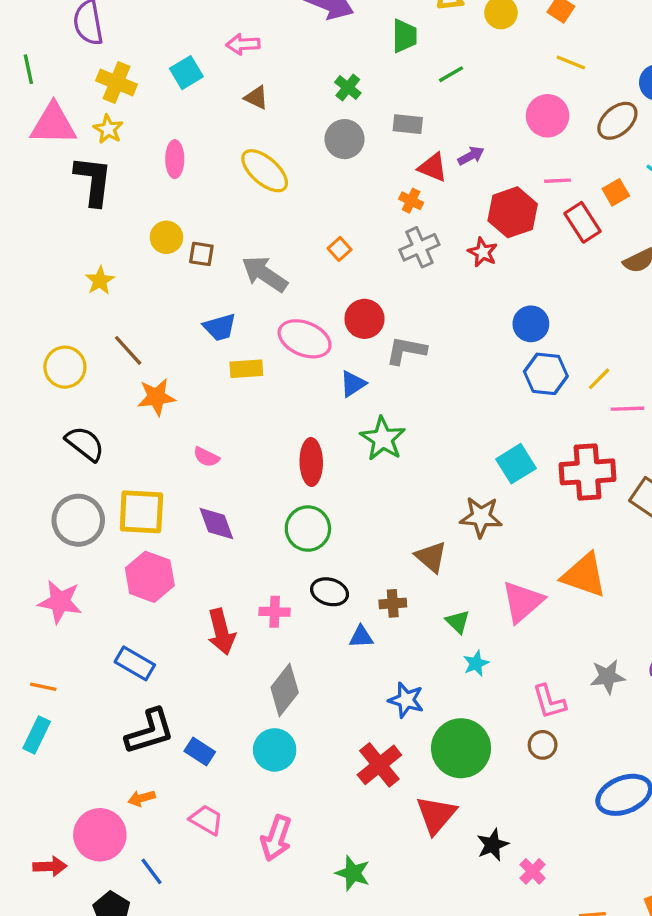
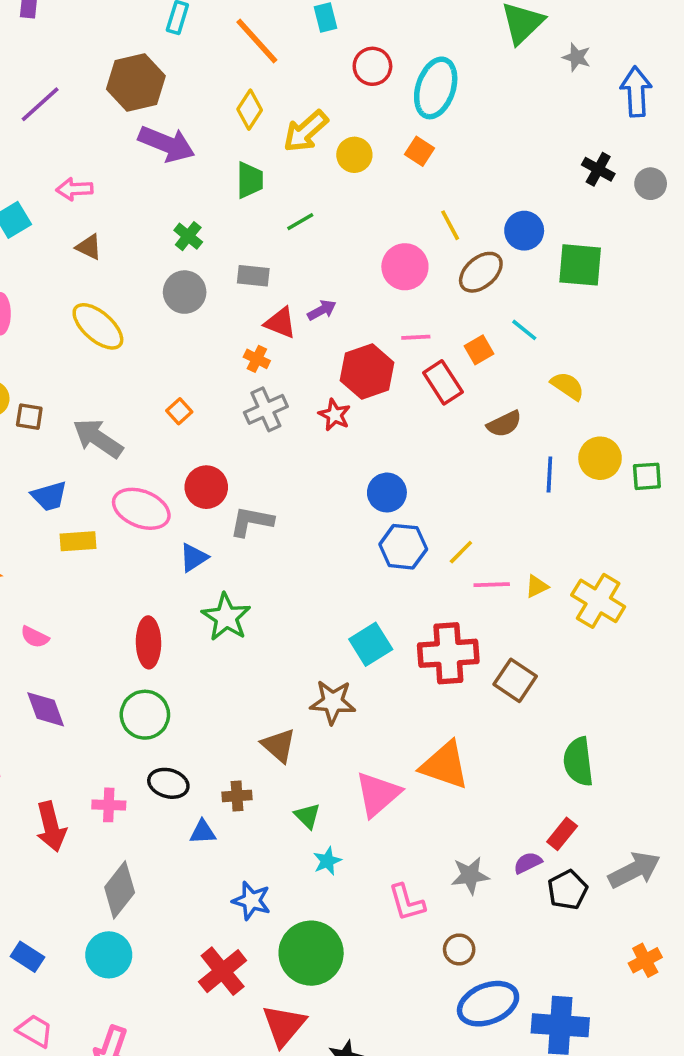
yellow line: (571, 63) -> (450, 225), moved, turned 40
brown circle: (543, 745) -> (459, 949), moved

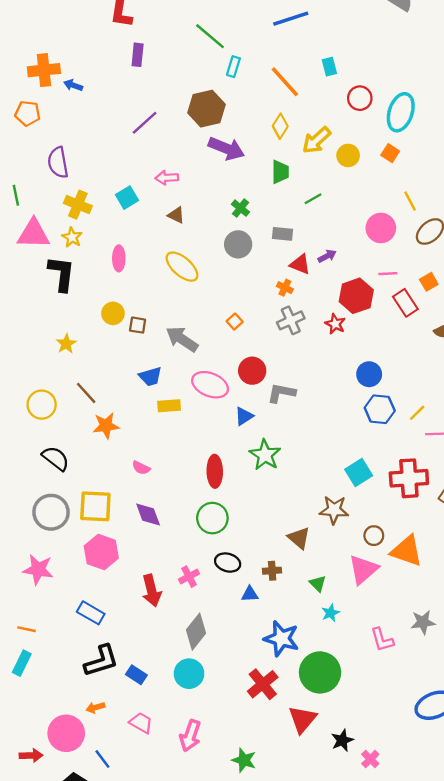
pink cross: (109, 805) -> (189, 577), turned -30
blue star: (251, 901) -> (281, 639), size x1.4
brown circle: (459, 949) -> (374, 536), moved

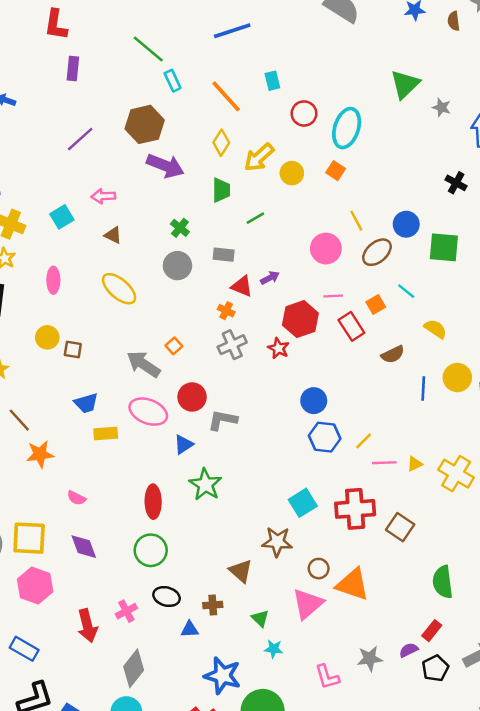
cyan rectangle: (233, 67) -> (173, 81), turned -42
gray arrow: (182, 339) -> (143, 364), moved
cyan star: (331, 613) -> (274, 649), turned 30

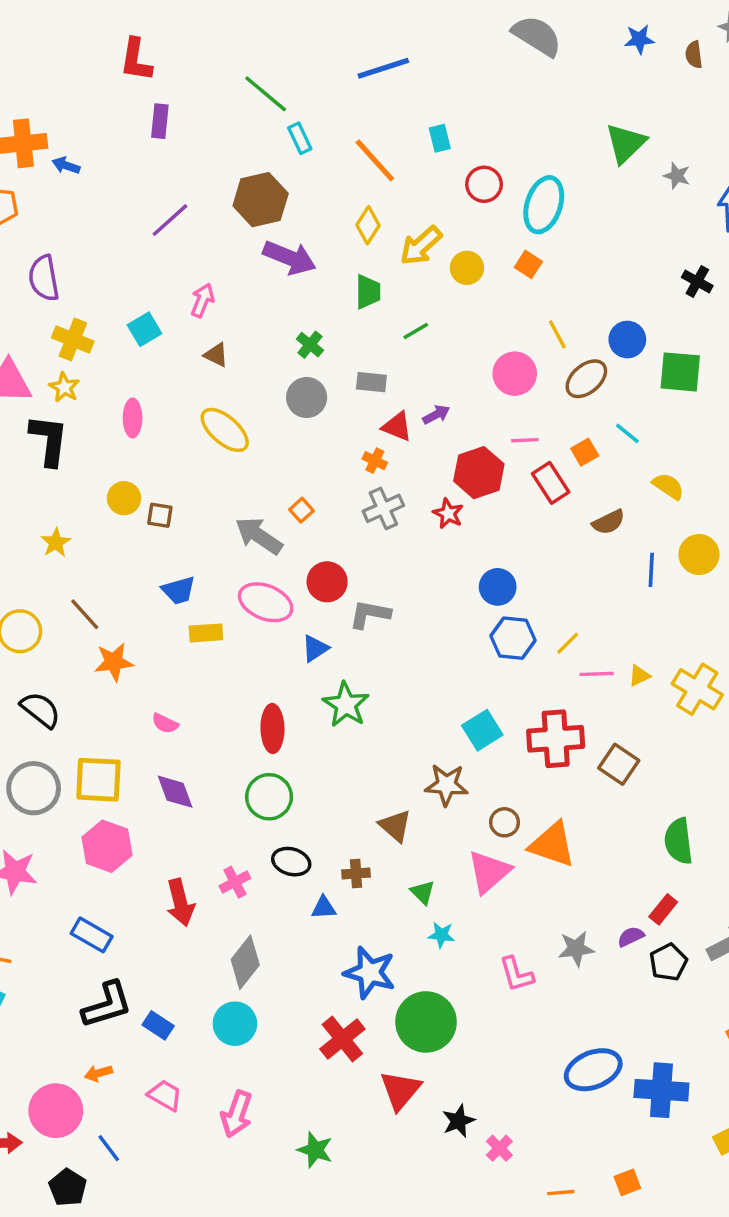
pink arrow: (103, 196) -> (203, 300), turned 115

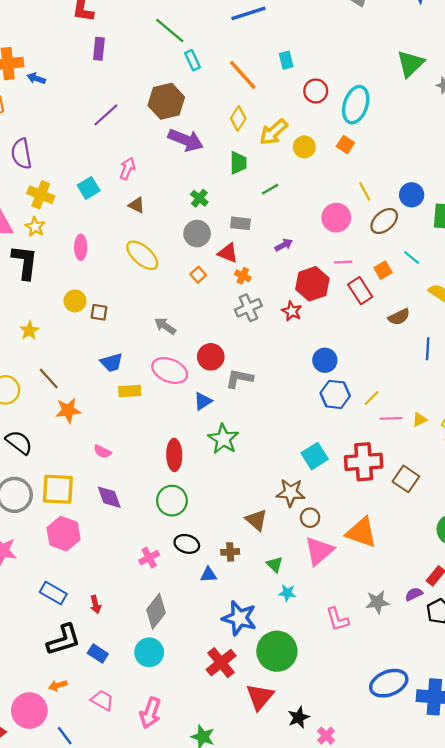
red triangle: (397, 427) -> (228, 253), moved
orange square: (301, 510) -> (198, 275), moved
gray arrow: (259, 536) -> (165, 326), size x0.7
brown circle: (504, 822) -> (310, 518), moved
red arrow: (180, 903) -> (96, 604), moved, size x0.6

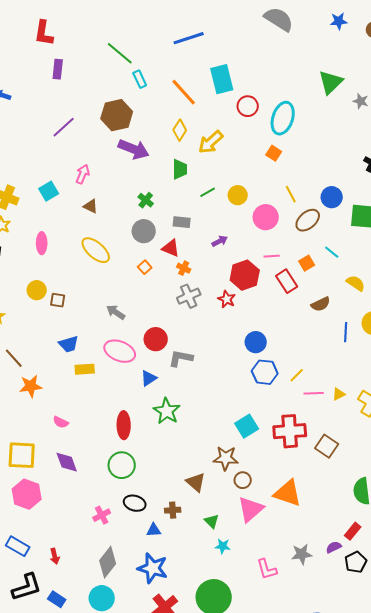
cyan rectangle: (286, 60) -> (222, 79), size x1.8
yellow circle: (304, 147) -> (238, 195), moved
blue star: (239, 618) -> (153, 568), moved

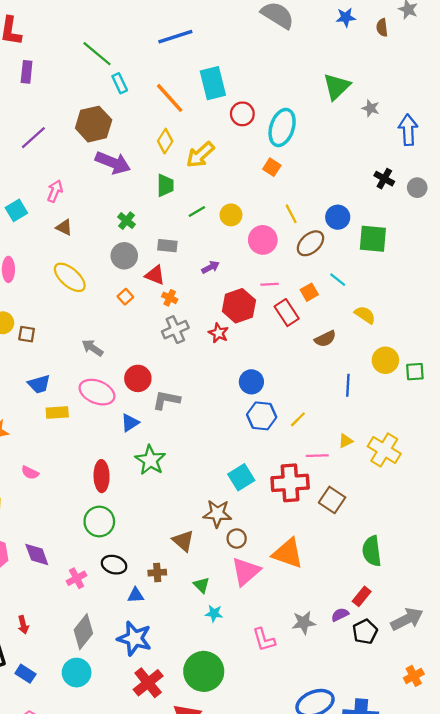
blue line: (346, 332) -> (348, 385), moved
pink line: (314, 393) -> (317, 456), moved
purple diamond: (67, 462) -> (37, 554), moved

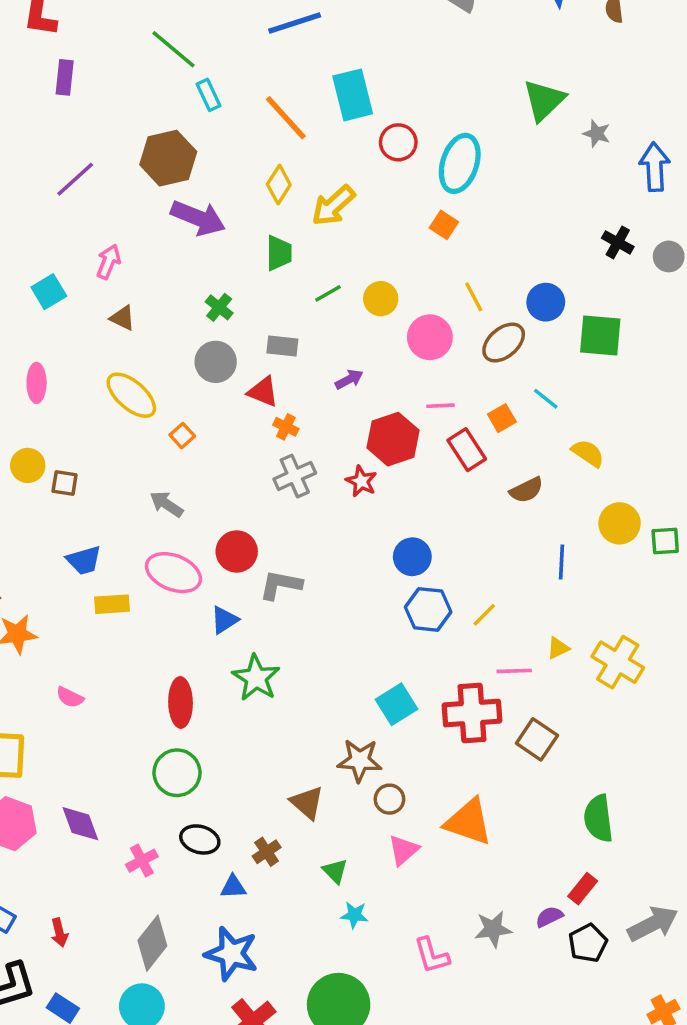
orange square: (125, 297) -> (182, 436), moved
pink triangle: (246, 571) -> (404, 850), size x0.7
brown cross: (157, 573) -> (267, 852), turned -30

